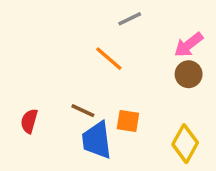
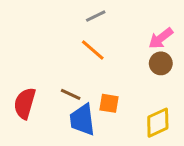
gray line: (130, 19) -> (96, 16), moved
red semicircle: (29, 121) -> (25, 103), size x1.5
yellow diamond: (185, 144) -> (158, 123), turned 36

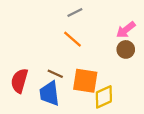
orange square: (109, 103) -> (85, 81), size x1.6
blue trapezoid: (82, 120) -> (49, 93), moved
yellow diamond: (158, 123) -> (104, 97), moved

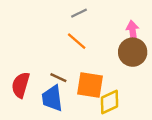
pink arrow: (126, 30) -> (133, 31), turned 120
brown circle: (126, 49) -> (133, 52), size x1.5

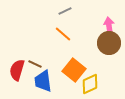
brown line: (58, 78) -> (35, 64), moved
orange square: (90, 85) -> (74, 70), turned 30

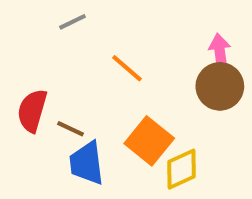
gray line: (65, 11) -> (73, 22), moved
red semicircle: (17, 70) -> (32, 111), moved

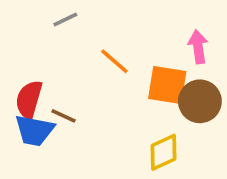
brown circle: (220, 86) -> (200, 101), moved
orange square: (149, 141) -> (167, 85), moved, turned -30
blue trapezoid: (87, 163) -> (34, 130), moved, turned -72

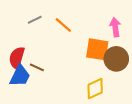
gray line: (65, 19) -> (35, 20), moved
orange line: (114, 61) -> (63, 25), moved
blue trapezoid: (34, 130) -> (20, 76), turned -75

